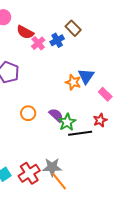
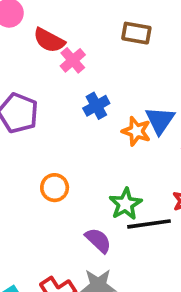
brown rectangle: (73, 28) -> (136, 33), turned -35
blue cross: (57, 40) -> (96, 106), moved
purple semicircle: (56, 115) -> (98, 240), moved

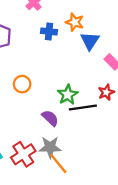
blue cross: (96, 106) -> (49, 32), turned 35
orange star: (136, 131) -> (75, 22), moved

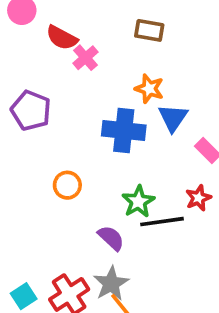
blue cross: (49, 32) -> (124, 131), moved, size x1.6
gray star: (50, 147) -> (111, 283), turned -30

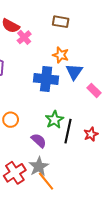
orange circle: (67, 185) -> (11, 120), moved
red star: (198, 198) -> (91, 134), moved
black line: (162, 222) -> (68, 131), turned -70

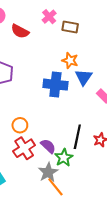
pink cross: (24, 37) -> (49, 17), moved
green star: (54, 120) -> (64, 158), moved
red cross: (15, 173) -> (24, 148), moved

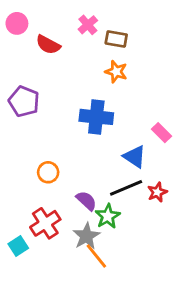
orange star: (70, 60) -> (116, 72), moved
blue triangle: (84, 77) -> (135, 157), moved, turned -30
black line: (77, 137) -> (126, 188), turned 55
red cross: (24, 148) -> (45, 223), moved

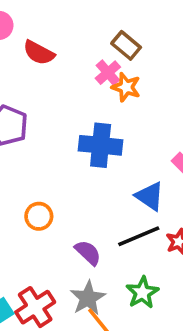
pink cross: (88, 25) -> (108, 73), moved
brown rectangle: (116, 39) -> (126, 45), turned 30
green star: (108, 216) -> (142, 293), moved
red cross: (45, 223) -> (35, 307), moved

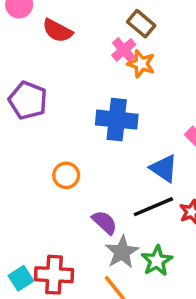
orange circle: (39, 216) -> (66, 175), moved
gray star: (88, 298) -> (122, 252), moved
red cross: (35, 307) -> (54, 275), turned 36

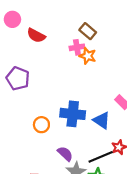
pink cross: (124, 50) -> (77, 47), turned 32
blue cross: (117, 120) -> (73, 114), moved
black line: (153, 207) -> (101, 157), moved

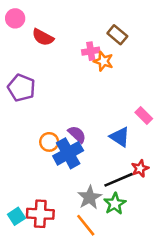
brown rectangle: (88, 31) -> (117, 35), moved
blue cross: (73, 114) -> (68, 153), moved, turned -35
purple semicircle: (65, 154) -> (77, 134), moved

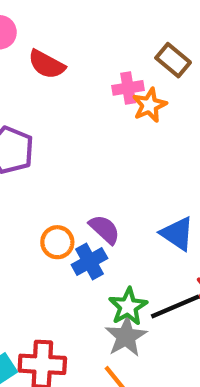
orange star: (103, 61) -> (149, 105), turned 30
blue cross: (68, 153) -> (89, 262), size x0.7
green star: (115, 204) -> (128, 306), moved

